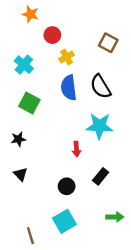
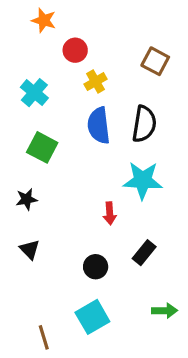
black semicircle: (101, 87) -> (144, 124), turned -140

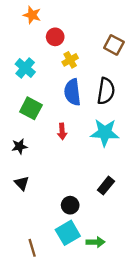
red arrow: (110, 213) -> (62, 131), moved
black circle: (96, 267) -> (70, 205), moved
green arrow: (165, 311) -> (96, 242), moved

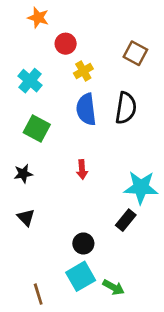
red arrow: (62, 131) -> (82, 170), moved
cyan star: (105, 133) -> (141, 187), moved
green arrow: (96, 242) -> (113, 287), turned 30

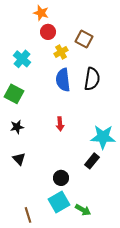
orange star: (38, 18) -> (41, 13), moved
brown square: (135, 53) -> (84, 39), moved
green square: (37, 129) -> (14, 94), moved

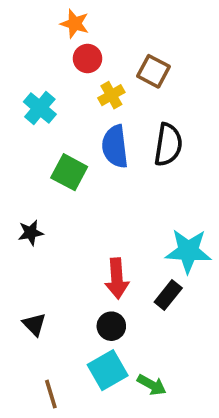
green square: (14, 94) -> (69, 172), moved
red arrow: (60, 124) -> (117, 279), moved, size x1.5
black triangle: (19, 159) -> (34, 324), moved

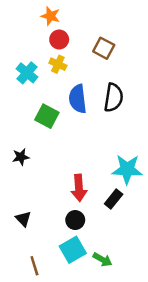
yellow cross: (111, 95) -> (58, 64), moved, turned -35

